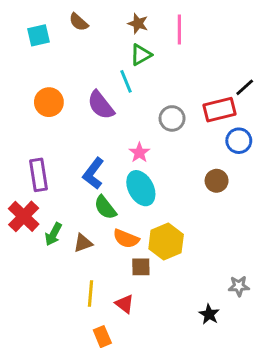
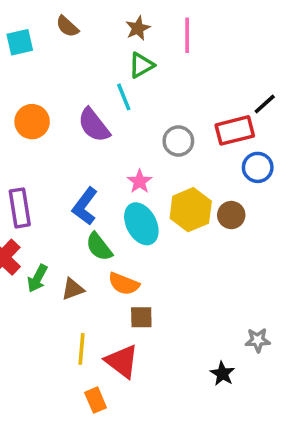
brown star: (138, 24) -> (138, 28), turned 30
yellow hexagon: (166, 242) -> (191, 210), moved
red triangle: (125, 304) -> (122, 361), size x1.5

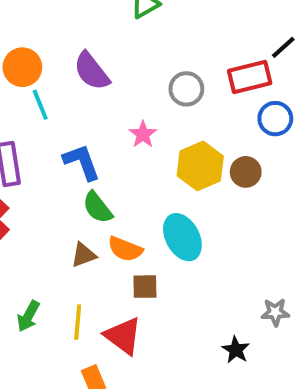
cyan line: (124, 97) -> (40, 105), moved
blue L-shape: (85, 206) -> (82, 162), turned 123
cyan ellipse: (141, 224) -> (182, 237), moved
green arrow: (37, 278) -> (28, 316), moved
brown triangle: (73, 289) -> (84, 255), moved

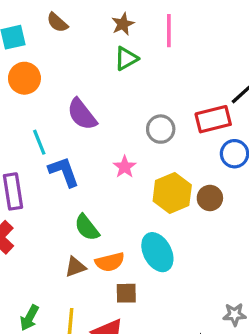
orange circle: (22, 67) -> (24, 78), moved
blue L-shape: (82, 162) -> (64, 172), moved
orange semicircle: (125, 249) -> (110, 262), turned -36

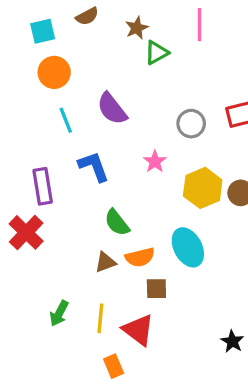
brown semicircle: (57, 22) -> (87, 16), turned -70
brown star: (123, 24) -> (137, 28), moved
cyan line: (39, 142) -> (66, 120), moved

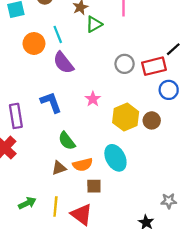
orange circle: (54, 72) -> (34, 43), moved
cyan line: (66, 120) -> (58, 34), moved
gray circle: (191, 124) -> (125, 64), moved
green arrow: (59, 313) -> (27, 203), turned -144

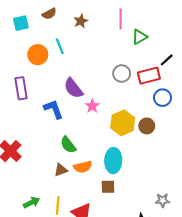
green triangle: (94, 24) -> (139, 37), moved
purple semicircle: (63, 63) -> (73, 88), moved
purple rectangle: (16, 116) -> (21, 88), moved
cyan ellipse: (115, 158) -> (113, 161), turned 30
brown square: (94, 186) -> (108, 187), moved

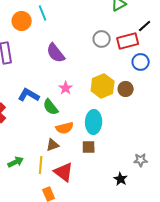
pink star: (92, 106) -> (66, 88), moved
blue L-shape: (53, 109) -> (29, 95), moved, turned -40
brown triangle: (61, 170) -> (53, 145), moved

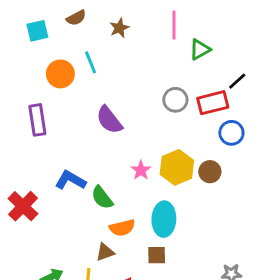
pink star: (66, 88) -> (141, 170), moved

